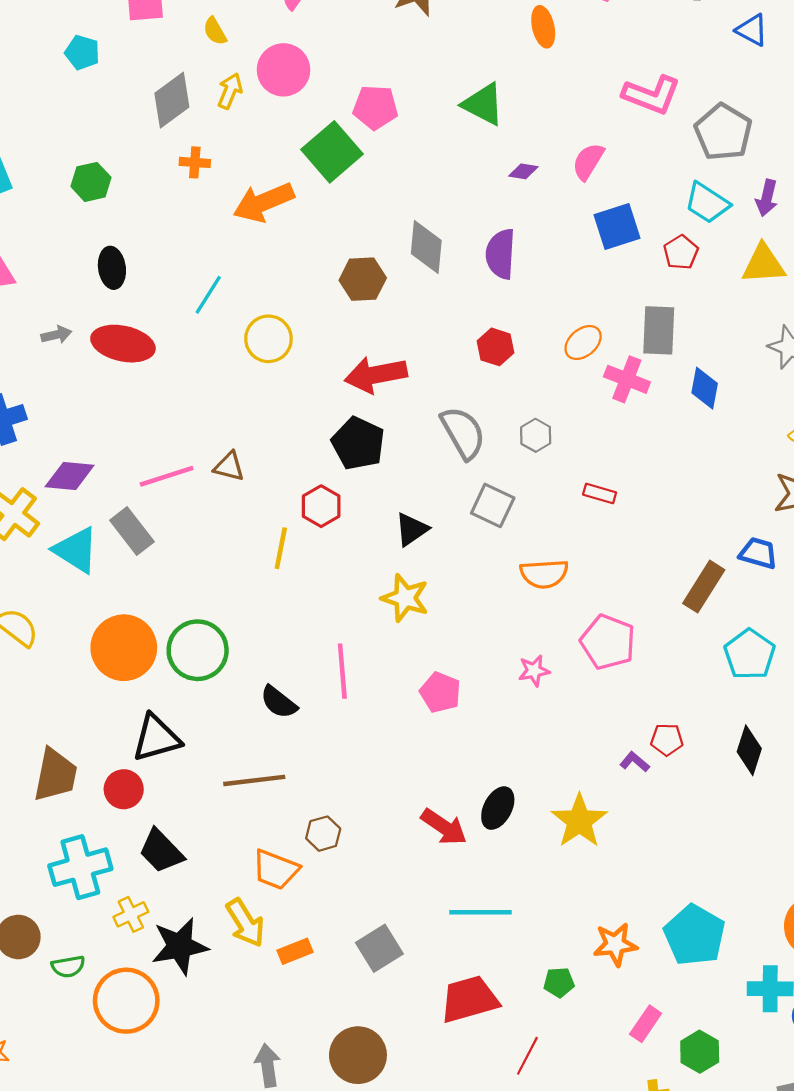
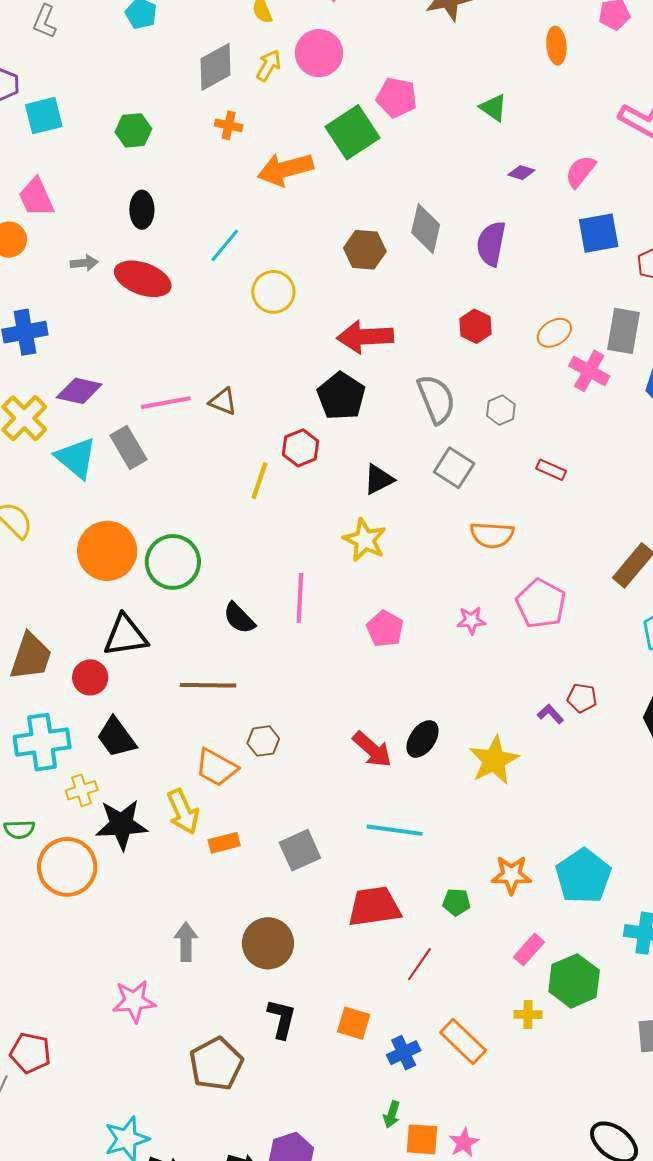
green triangle: (483, 104) -> (493, 108), size x0.7
green hexagon: (700, 1052) -> (574, 981), size x1.4

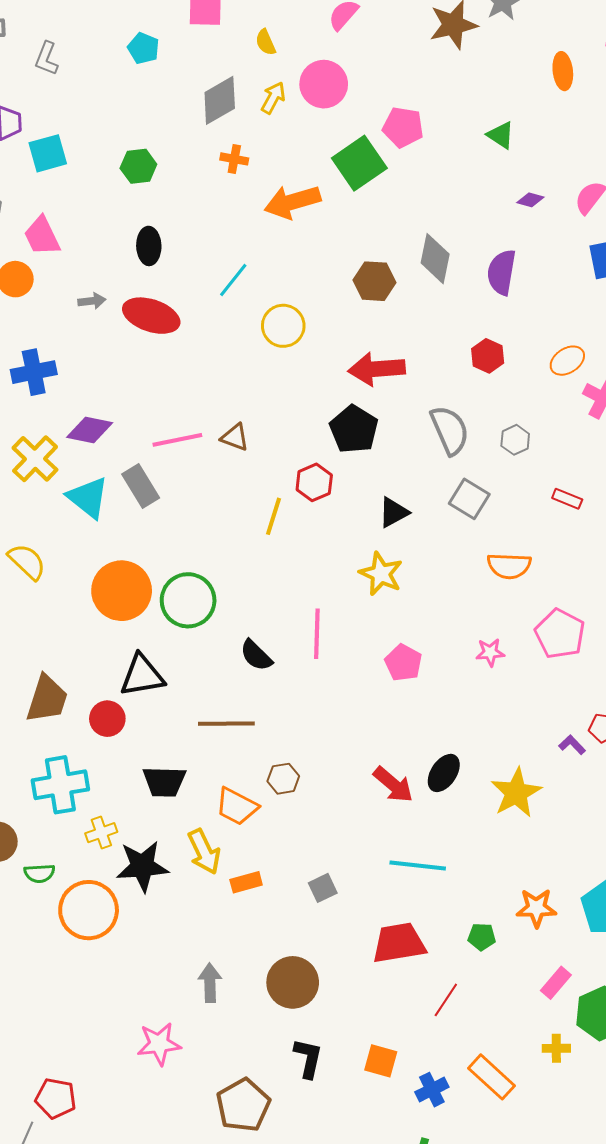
black trapezoid: (116, 737) -> (164, 782), moved, turned -51
gray square: (300, 850) -> (323, 888), size x0.7

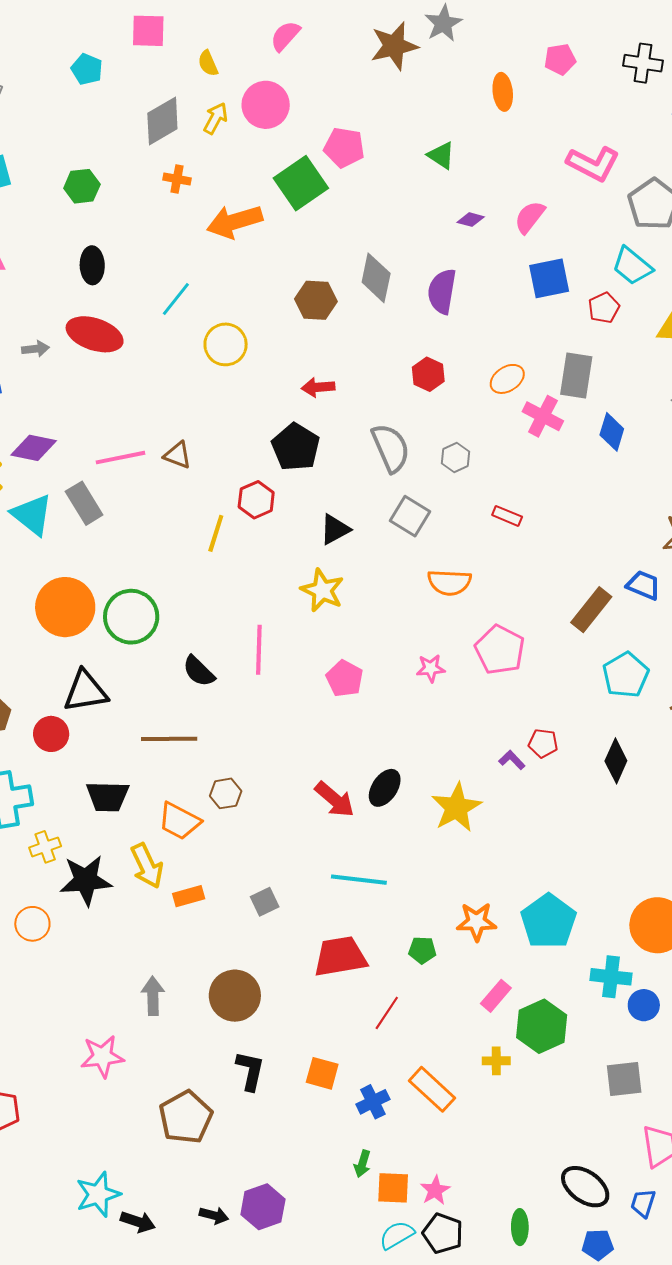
gray arrow: (92, 301) -> (35, 349), moved
red arrow: (377, 369) -> (318, 387), size x0.6
orange circle: (89, 910) -> (32, 924), size x0.6

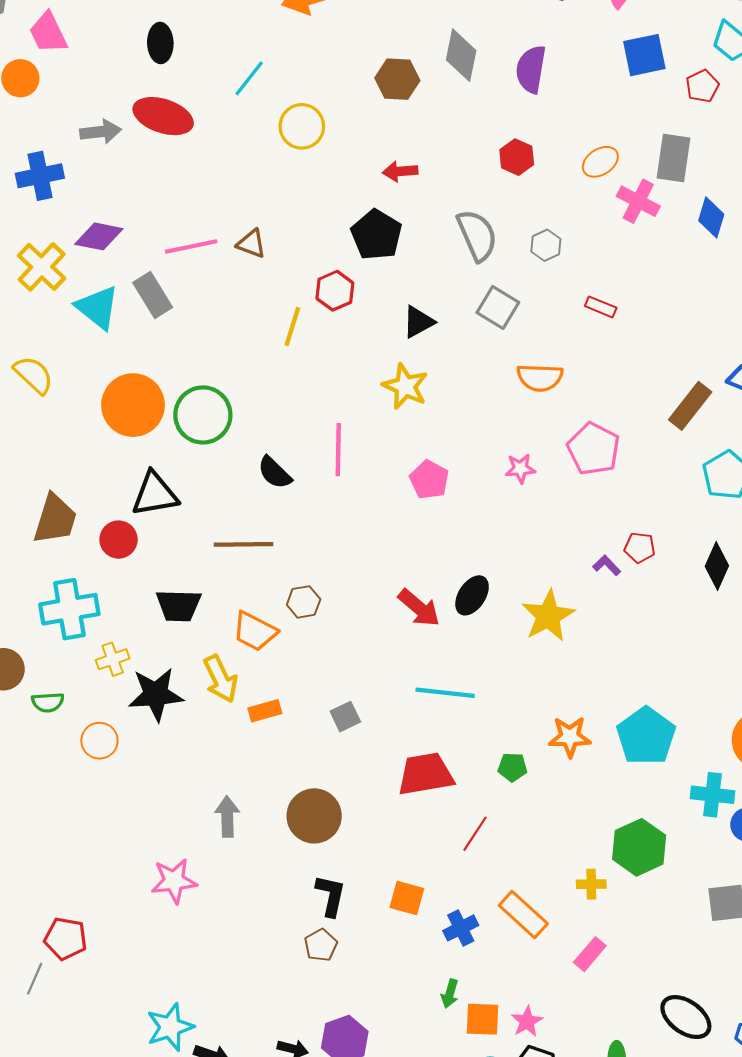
gray arrow: (35, 349) -> (101, 132), size x1.4
pink rectangle: (496, 996) -> (590, 954), moved
brown pentagon: (186, 1117) -> (321, 945), moved, size x0.6

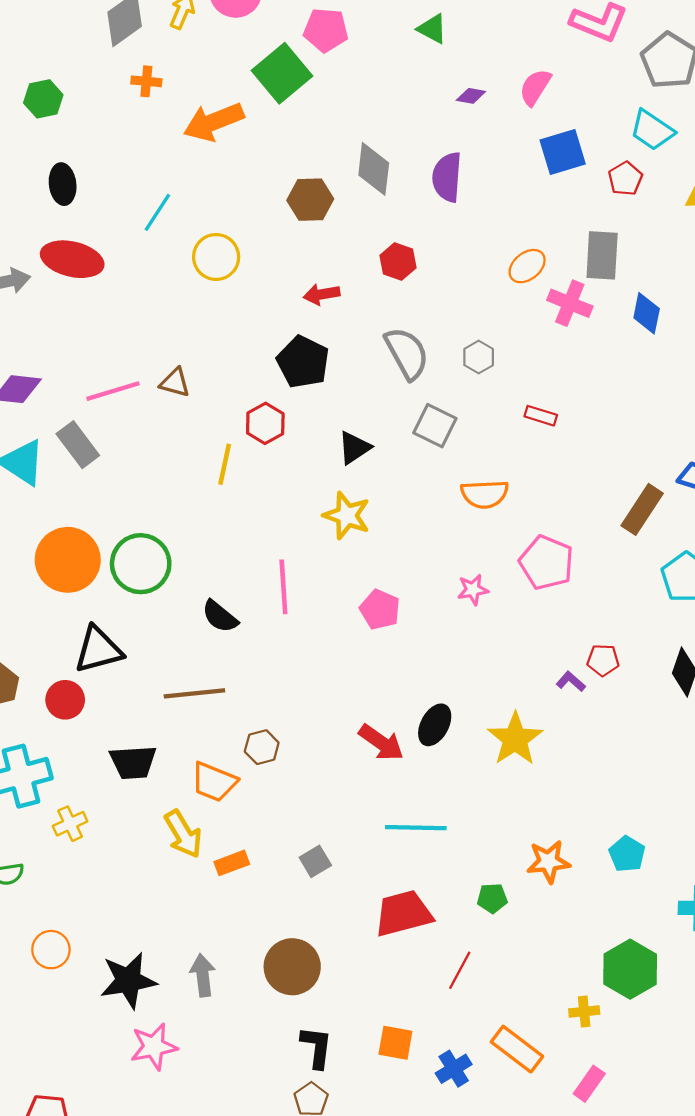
red hexagon: (517, 157) -> (398, 262), moved
black star: (156, 694) -> (128, 980), moved
cyan pentagon: (646, 736) -> (627, 854), size x0.6
orange circle: (99, 741) -> (51, 950), moved

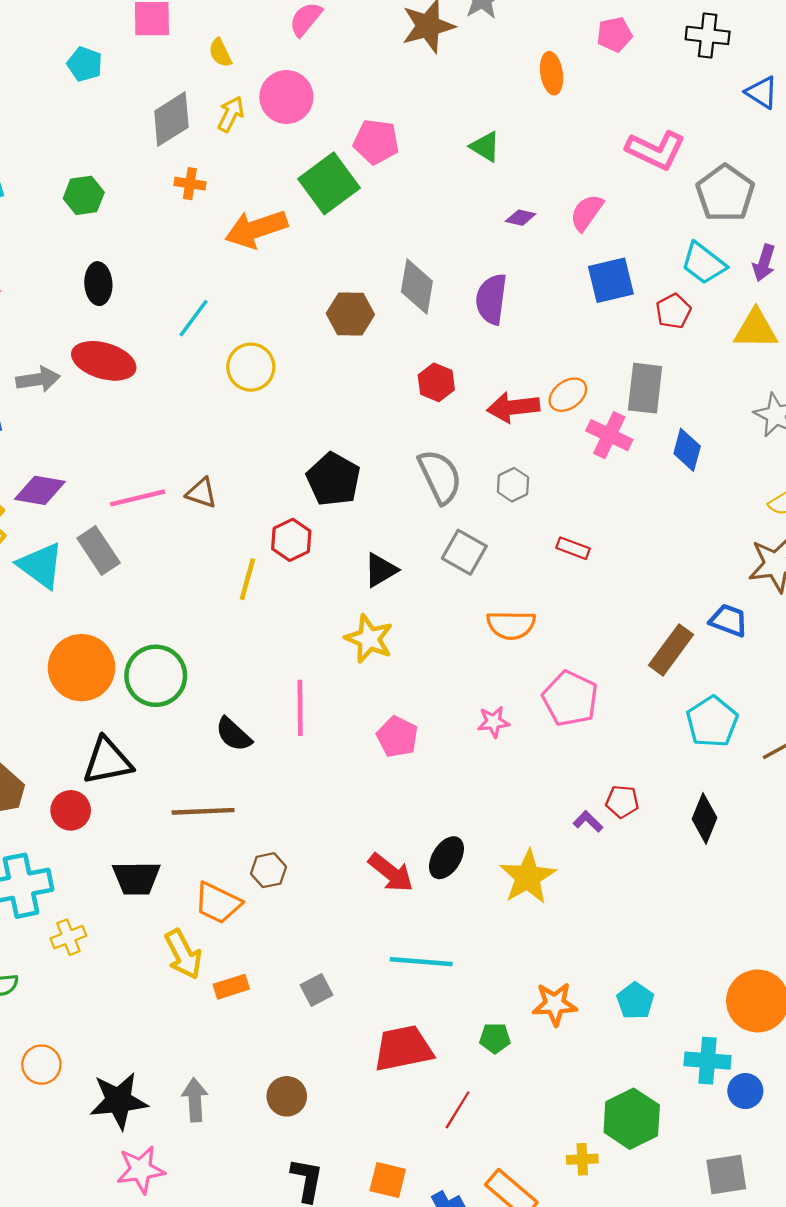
red arrow: (322, 294) -> (513, 407), moved, size x1.4
brown circle: (292, 967) -> (287, 1096), size x0.7

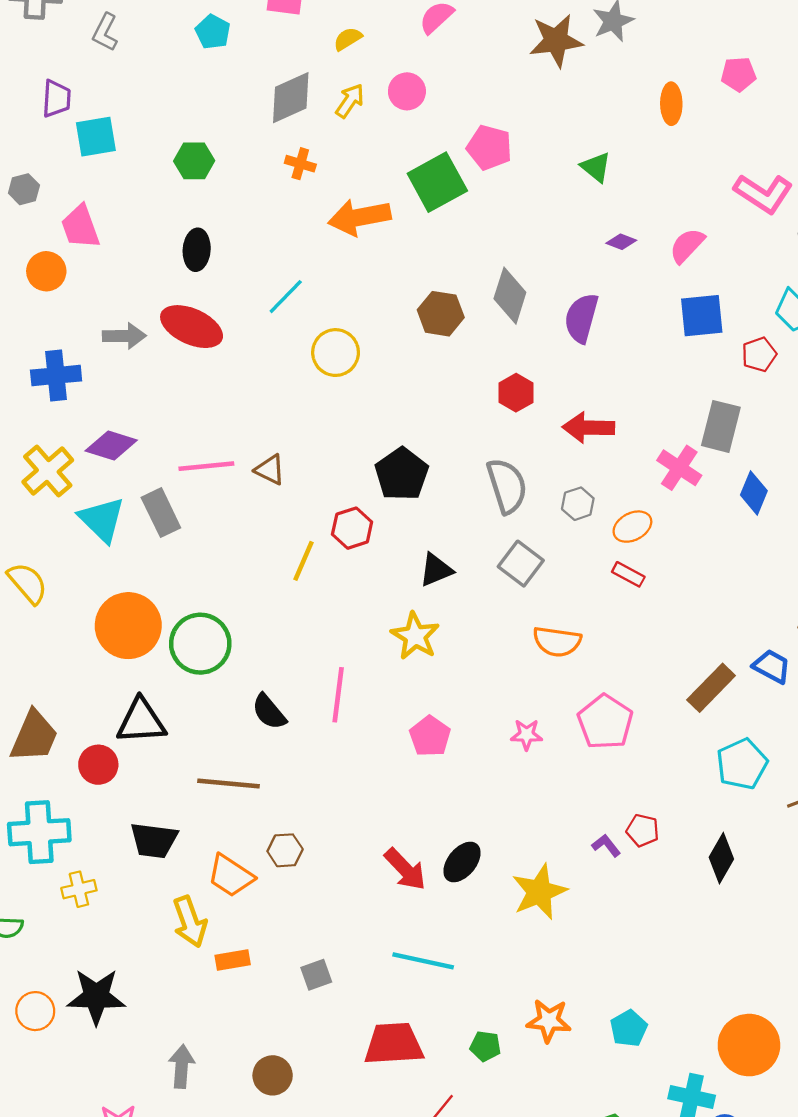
yellow semicircle: (220, 53) -> (348, 39), turned 76
pink circle: (286, 97) -> (407, 91), size x0.7
orange ellipse: (568, 395) -> (632, 527), moved
black star: (119, 1101) -> (96, 997), moved

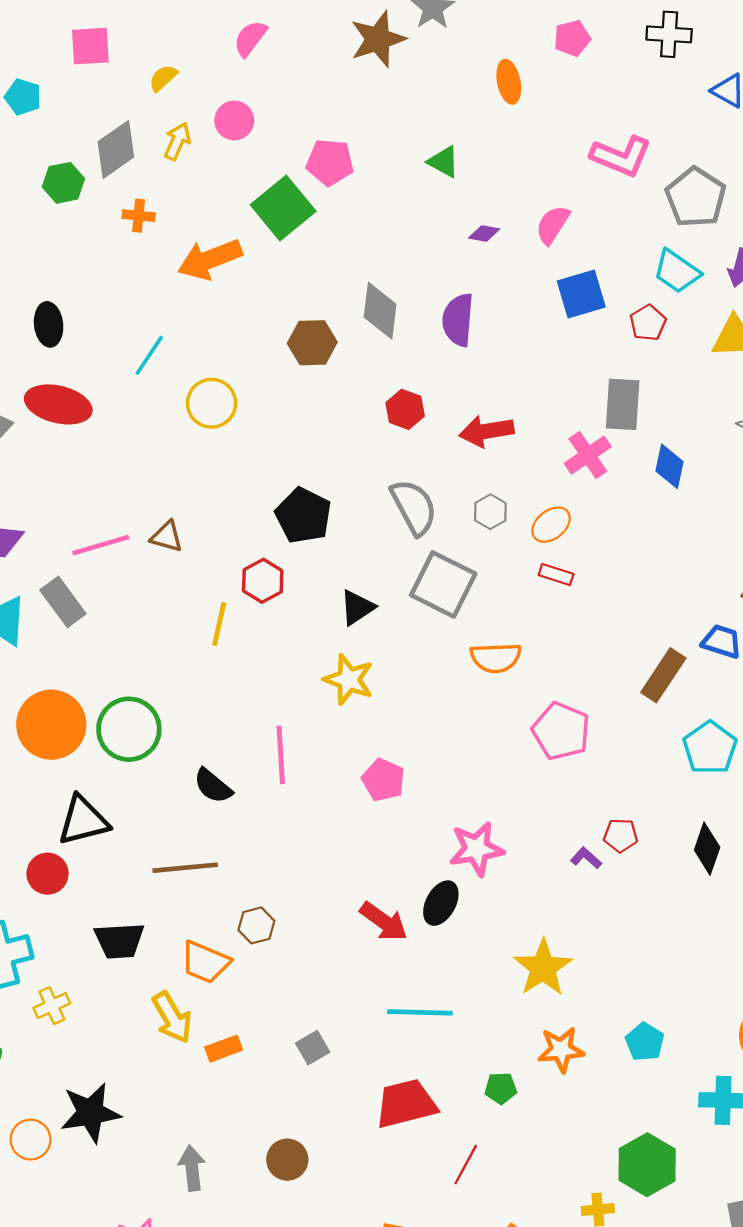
green hexagon: (194, 161) -> (63, 183), moved
pink cross: (679, 468) -> (588, 455), turned 33
gray square: (521, 564) -> (443, 584), size x1.4
pink star: (527, 735) -> (476, 849), moved, size x1.6
yellow star: (539, 892) -> (543, 968), moved

